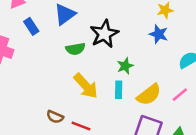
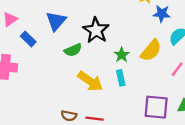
blue star: (159, 34) -> (162, 14), moved
yellow semicircle: (149, 95) -> (151, 50), moved

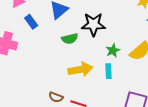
black star: (96, 30) -> (93, 24), turned 30
yellow arrow: (90, 81) -> (80, 69), turned -55

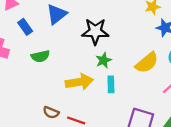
green semicircle: (70, 39) -> (40, 56), moved
green star: (113, 50) -> (103, 60), moved

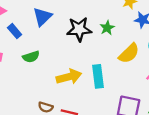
green star: (103, 60) -> (107, 28), moved
cyan rectangle: (111, 84) -> (98, 76), size x1.5

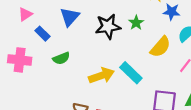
cyan rectangle: (98, 76) -> (131, 73), turned -35

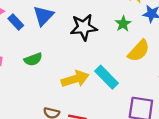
green star: (136, 23) -> (123, 24), moved
blue rectangle: (42, 34) -> (16, 22), moved

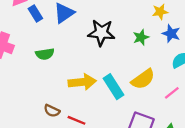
yellow semicircle: (139, 51) -> (143, 79), moved

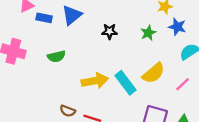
blue rectangle: (35, 13) -> (44, 18), turned -42
black star: (101, 33) -> (109, 31), size x0.6

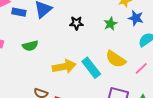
yellow semicircle: (154, 73) -> (116, 59), turned 75

